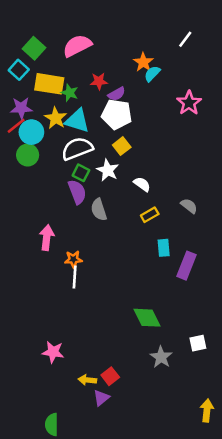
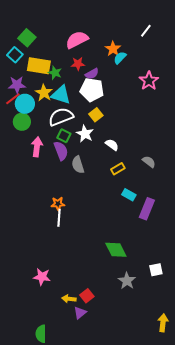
pink semicircle: (77, 46) -> (77, 40), moved
pink arrow: (47, 238) -> (37, 147), moved
cyan rectangle: (164, 248) -> (129, 195), turned -56

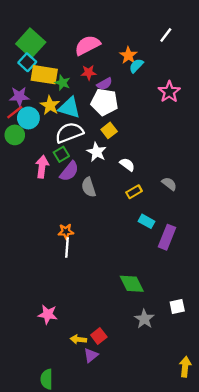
green square: (27, 38) -> (31, 43), size x1.4
cyan square: (15, 55) -> (27, 62), moved
green circle: (22, 122) -> (15, 135), moved
green square: (64, 136) -> (61, 154), moved, turned 32
purple semicircle: (61, 151) -> (69, 171), turned 60

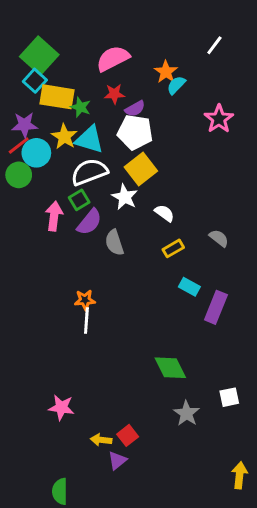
yellow square: (109, 130) -> (141, 169), size x1.5

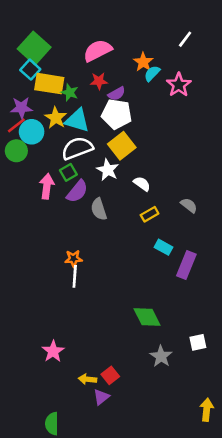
pink star: (219, 119) -> (179, 85), moved
pink star: (61, 407) -> (53, 351), turned 30

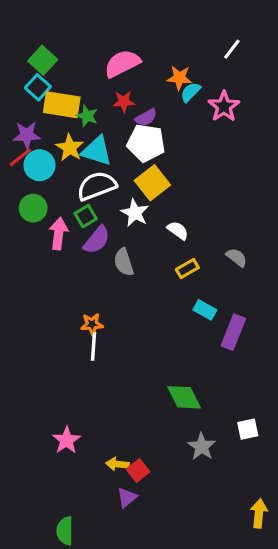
green square: (34, 48) -> (43, 60), size x0.7
orange star: (143, 62) -> (179, 78), turned -30
green circle: (16, 151) -> (33, 208), moved
yellow arrow: (87, 379) -> (117, 464), moved

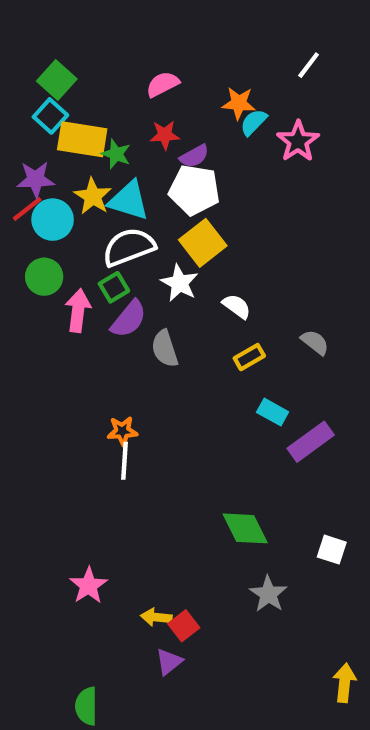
pink semicircle: (122, 63) -> (163, 84), size x0.7
purple rectangle: (233, 332) -> (311, 442), turned 32
white square: (248, 429) -> (332, 550), moved, turned 30

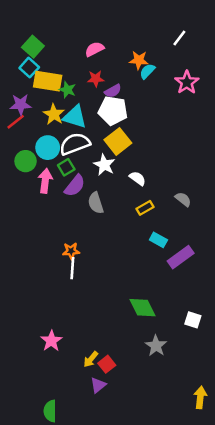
pink star: (298, 141) -> (187, 82), moved
cyan circle: (53, 220) -> (48, 148), moved
yellow arrow: (156, 617) -> (91, 359), turned -56

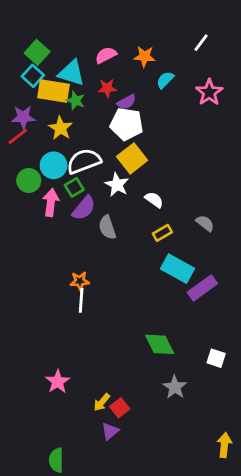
orange star: (139, 60) -> (144, 56), moved
cyan triangle: (75, 117) -> (71, 73), moved
cyan rectangle: (158, 240) -> (178, 269), size x1.6

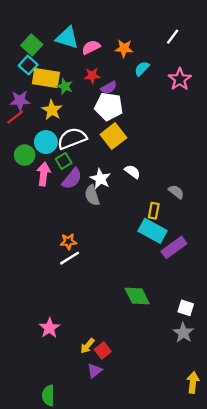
cyan triangle: (71, 73) -> (67, 38), moved
white star: (117, 185) -> (100, 179), moved
yellow rectangle: (162, 233) -> (154, 211), moved, turned -49
white line: (81, 300) -> (70, 258), turned 54
gray star: (175, 387) -> (183, 333), moved

